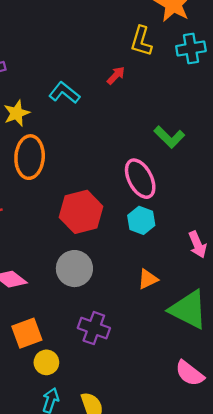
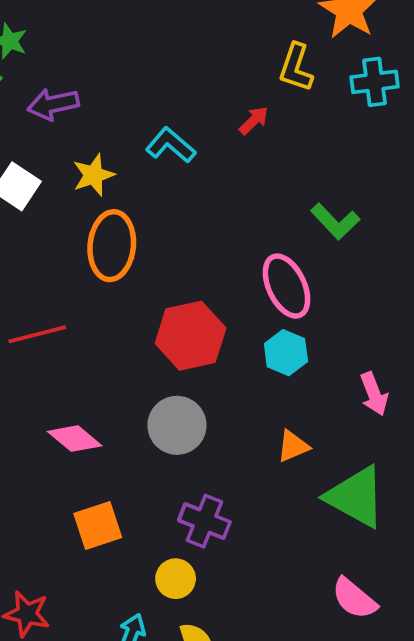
yellow circle: (46, 362) -> (176, 579), moved

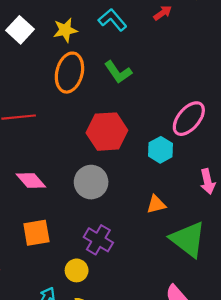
green L-shape: (335, 221) -> (118, 72), moved
pink ellipse: (286, 286) -> (189, 119), moved, turned 57

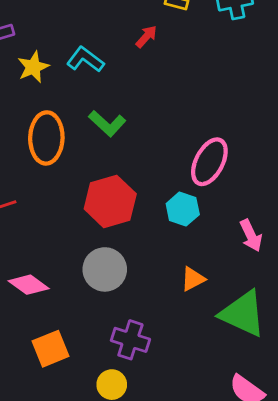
yellow star: (65, 30) -> (33, 67), moved

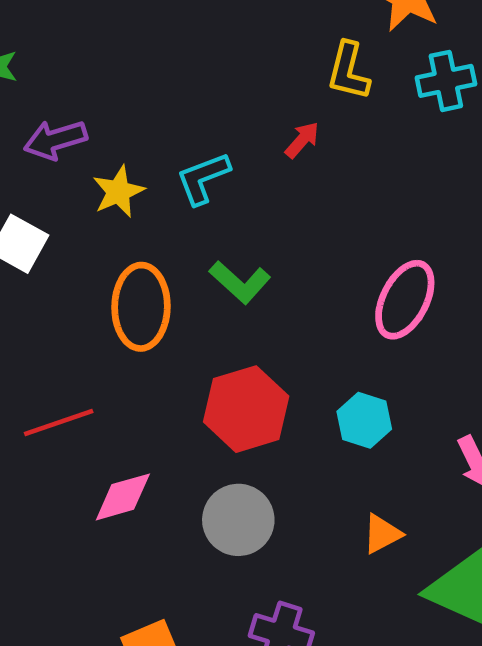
cyan L-shape: (85, 59) -> (203, 178), turned -57
pink ellipse: (209, 162) -> (405, 300), moved
pink diamond: (29, 285) -> (123, 497), moved, turned -51

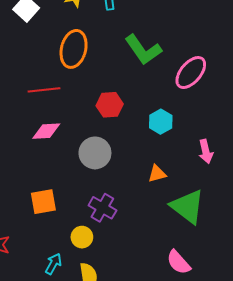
green L-shape: (240, 282) -> (143, 50), moved, size x1.4
red hexagon: (246, 409) -> (110, 105), size x0.7
red line: (59, 422) -> (44, 90), moved

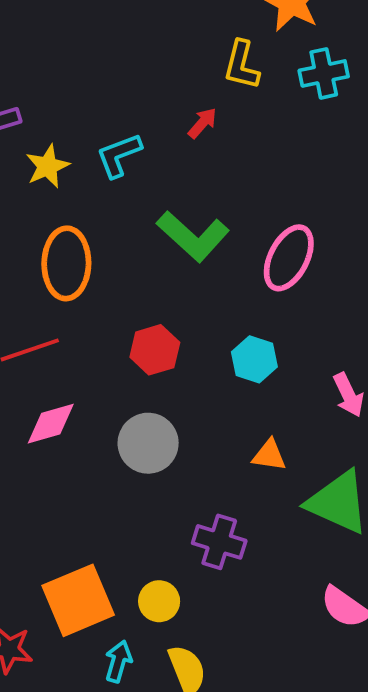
orange triangle: (157, 174) -> (269, 455), turned 36
orange square: (43, 202) -> (78, 600), moved, size x1.4
purple cross: (102, 208) -> (219, 542), moved

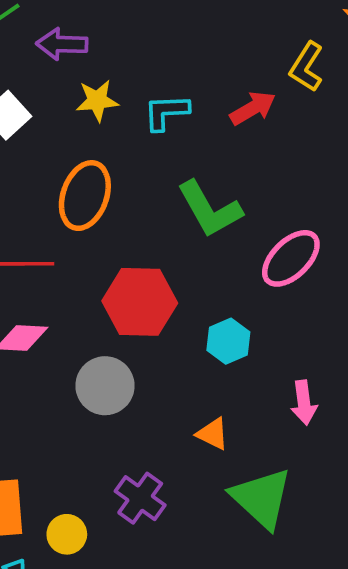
red arrow: (202, 123) -> (253, 108), size x1.4
red hexagon: (155, 350) -> (140, 302), size x1.5

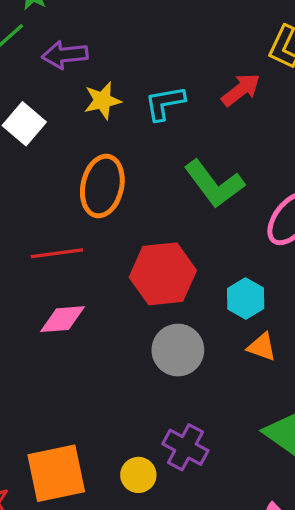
gray circle: (105, 386) -> (178, 350), moved
orange triangle: (213, 434) -> (262, 347), moved
yellow circle: (67, 534) -> (138, 475), moved

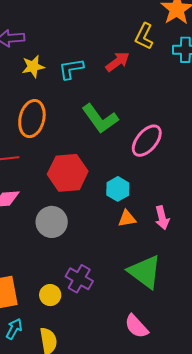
orange triangle: (262, 347) -> (127, 219), turned -30
gray circle: (178, 350) -> (52, 222), moved

